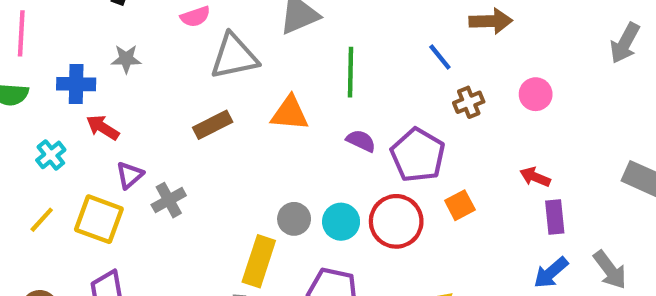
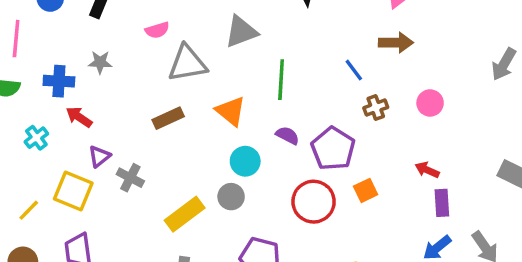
orange triangle: (290, 113) -> (231, 111), turned 32
gray cross: (169, 200) -> (130, 178), turned -36
yellow line: (42, 220) -> (29, 210), moved
cyan circle: (341, 222) -> (245, 161), moved
yellow rectangle: (259, 261) -> (185, 214), moved, turned 33

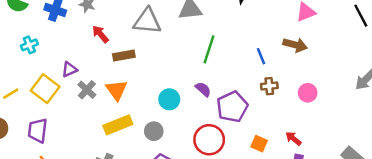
orange triangle: (231, 111) -> (117, 90), moved
red arrow: (79, 117) -> (100, 34), moved
orange square: (366, 190) -> (259, 144), moved, turned 35
gray circle: (231, 197) -> (154, 131), moved

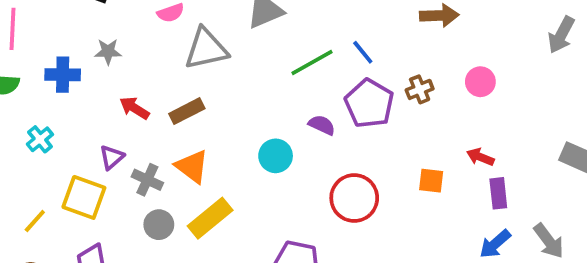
red arrow: (100, 34) -> (134, 108), moved
green line: (209, 49) -> (312, 62), turned 60
blue line: (261, 56) -> (363, 52), moved
purple pentagon: (232, 107) -> (369, 103), moved
gray circle: (154, 131) -> (159, 225), moved

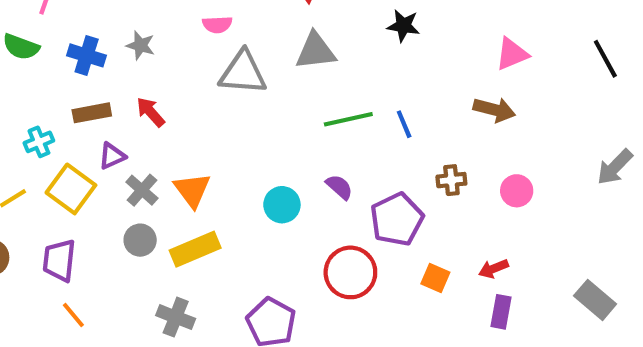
purple pentagon: (369, 103) -> (397, 219), moved
brown rectangle: (187, 111) -> (92, 113), moved
cyan cross: (40, 139) -> (39, 142), moved
red arrow: (480, 157) -> (493, 269), turned -60

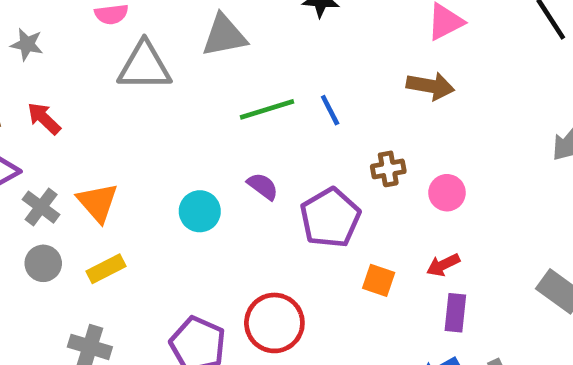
pink circle: (517, 191) -> (447, 193), moved
yellow rectangle: (195, 249) -> (106, 269), size x0.7
red circle: (350, 272) -> (274, 323), moved

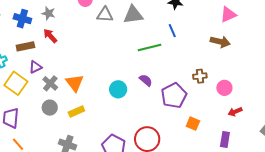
gray triangle: (144, 66) -> (105, 15), moved, size x0.7
blue line: (330, 110) -> (172, 31), moved
red arrow: (44, 118) -> (50, 36), moved
red arrow: (443, 265) -> (235, 112), moved

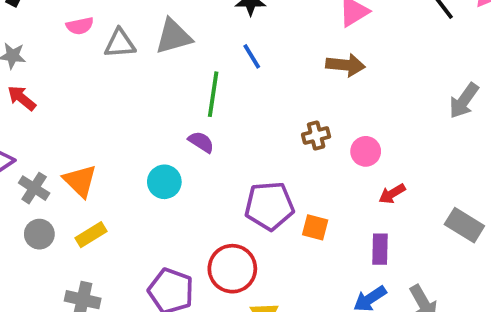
green line: (150, 47) -> (213, 94), turned -60
purple semicircle: (146, 80) -> (201, 142), moved
purple pentagon: (174, 96) -> (269, 206), moved, turned 30

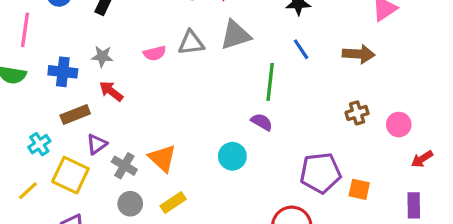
pink semicircle: (80, 26) -> (155, 53), moved
brown arrow: (346, 65) -> (359, 54), moved

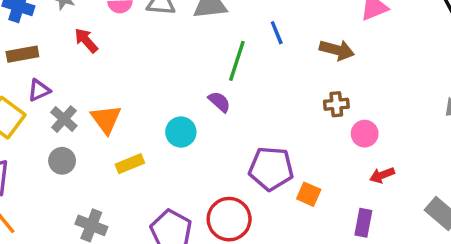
red arrow: (111, 91) -> (86, 40), moved
brown cross: (357, 113) -> (336, 104), moved
yellow rectangle: (173, 203) -> (130, 164), moved

